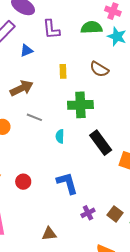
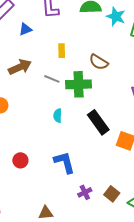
brown semicircle: (99, 69) -> (99, 62), moved
gray line: (34, 117) -> (52, 79), moved

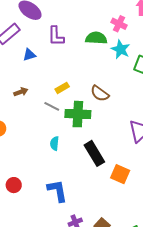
yellow rectangle: (62, 51) -> (62, 88), moved, turned 56
brown arrow: (20, 67) -> (21, 92), size x0.6

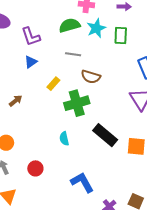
cyan star: (121, 49) -> (96, 28), turned -30
blue triangle: (29, 55) -> (31, 62), moved
gray line: (52, 106) -> (73, 54), moved
red circle: (14, 185) -> (35, 168), moved

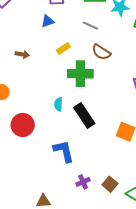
brown arrow: (16, 101) -> (22, 54), turned 32
black rectangle: (105, 135) -> (84, 116), moved
red circle: (35, 168) -> (23, 125), size x1.5

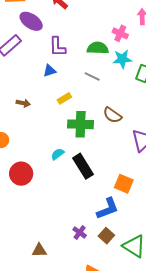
brown semicircle: (101, 52) -> (112, 115), moved
cyan semicircle: (58, 104) -> (58, 154), turned 48
blue L-shape: (64, 151) -> (108, 209), moved, turned 80
purple cross: (83, 182) -> (80, 232), turned -32

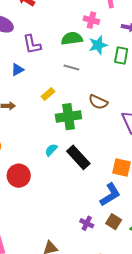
blue triangle: (50, 71) -> (17, 70), moved

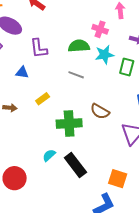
blue triangle: (17, 70) -> (22, 72), turned 32
yellow rectangle: (48, 94) -> (43, 99), moved

